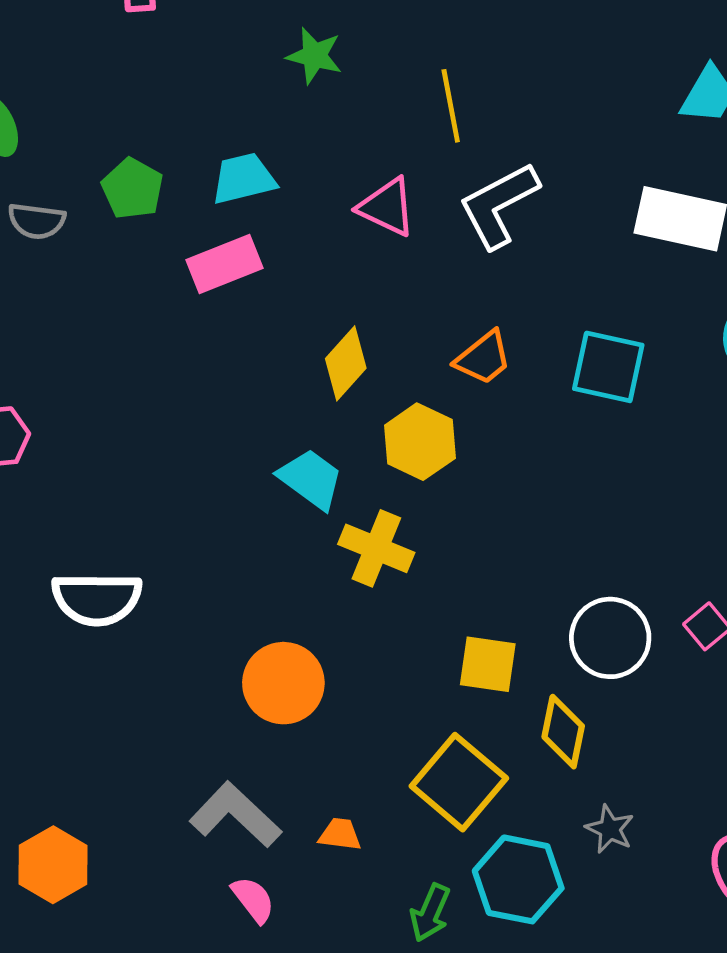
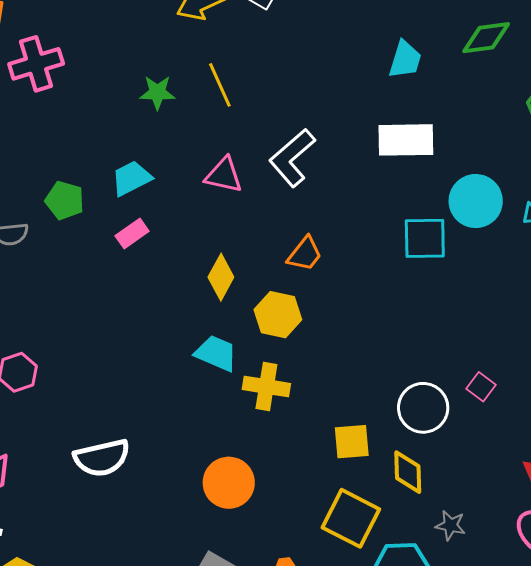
yellow line: (451, 106) -> (220, 85), moved
pink rectangle: (225, 264) -> (132, 234), size x0.7
cyan square: (608, 367) -> (425, 238), moved

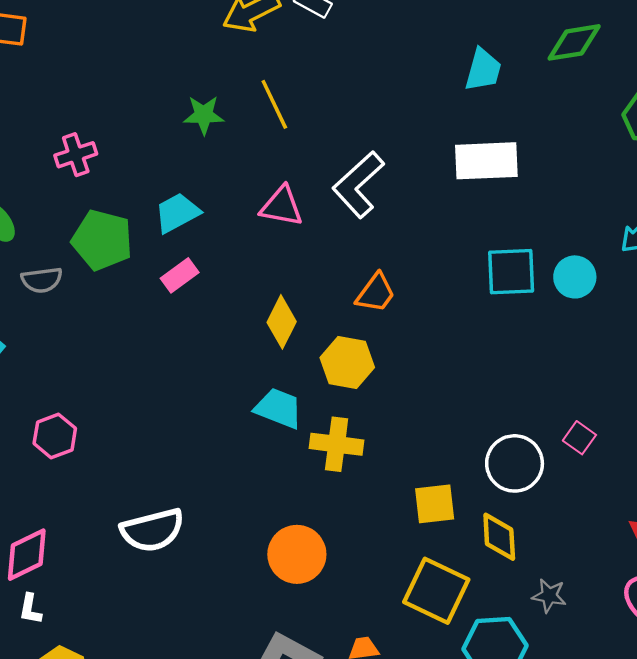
pink cross: (36, 64) -> (76, 155), moved, size x0.7
green pentagon: (65, 200) -> (102, 240), size x1.4
cyan circle: (476, 201) -> (575, 277), moved, size x0.7

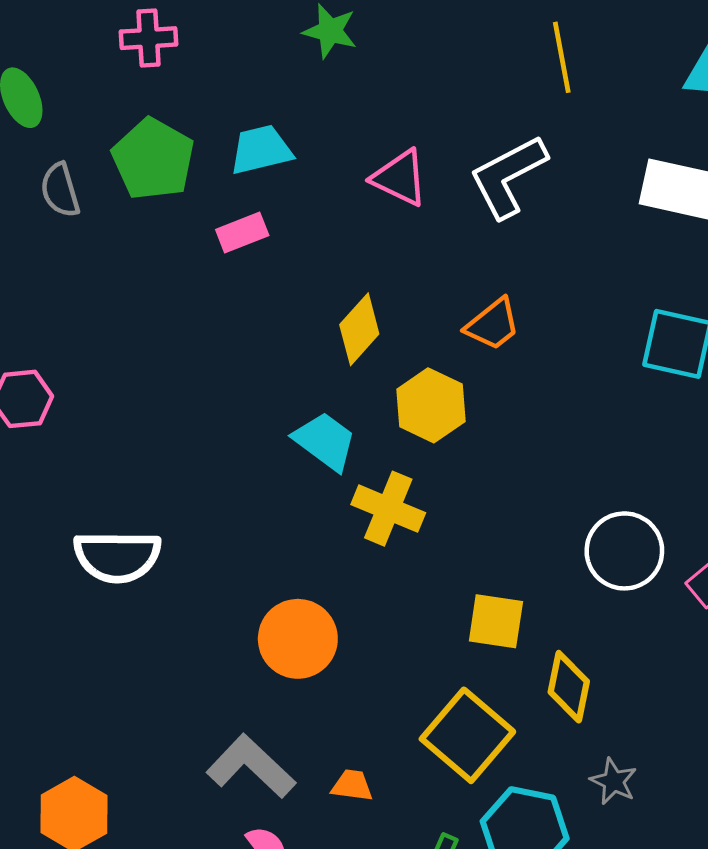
yellow line: (274, 104) -> (562, 57), moved
gray semicircle: (42, 280) -> (60, 190), turned 66
white circle: (515, 463) -> (624, 551), moved

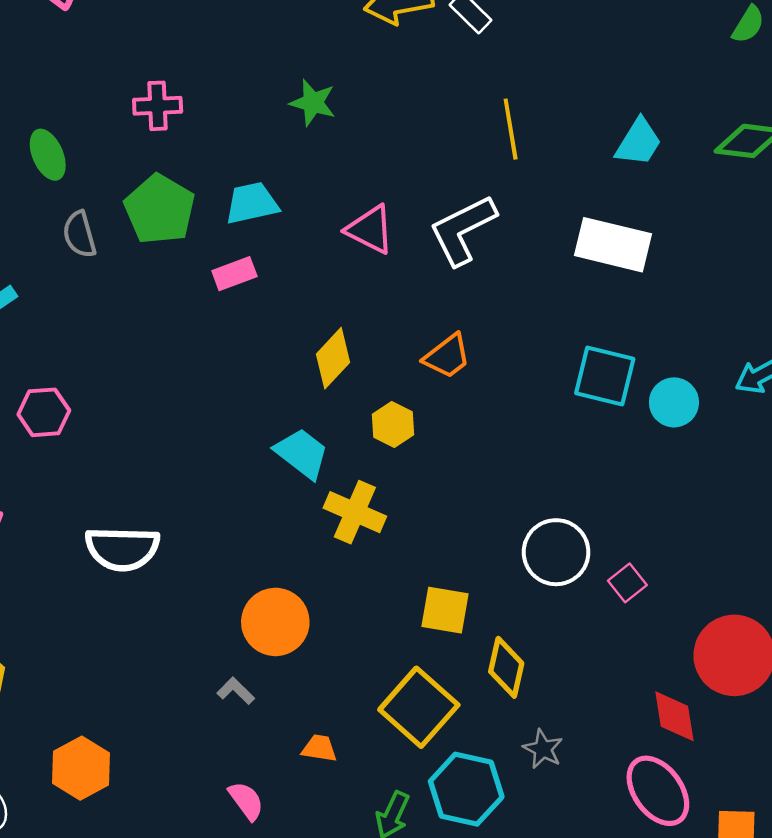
yellow hexagon: (431, 405) -> (393, 425), size x0.7
gray L-shape: (251, 766) -> (236, 691), moved, size x0.5

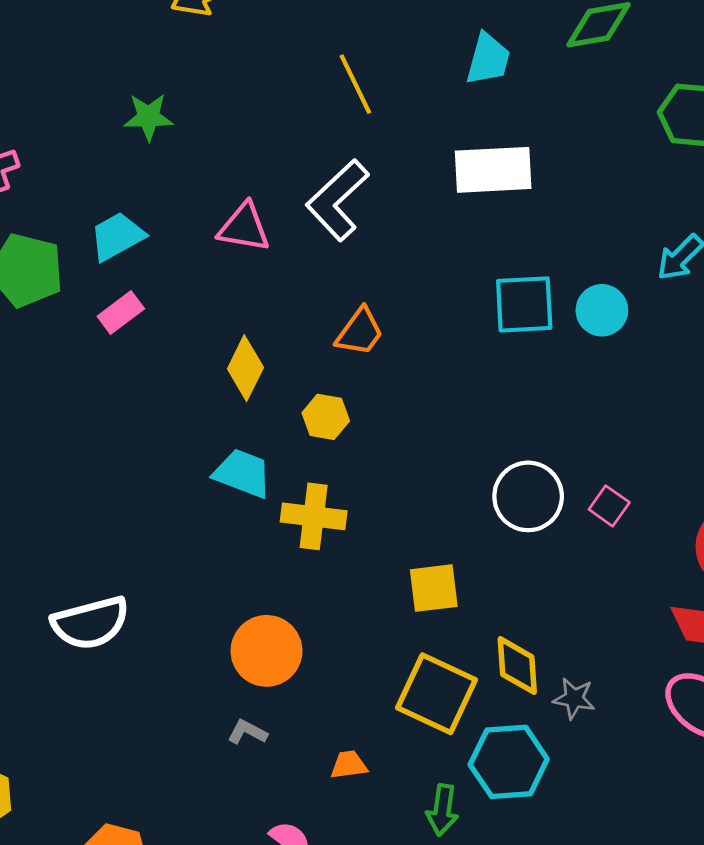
yellow diamond: (506, 667) -> (517, 666), moved

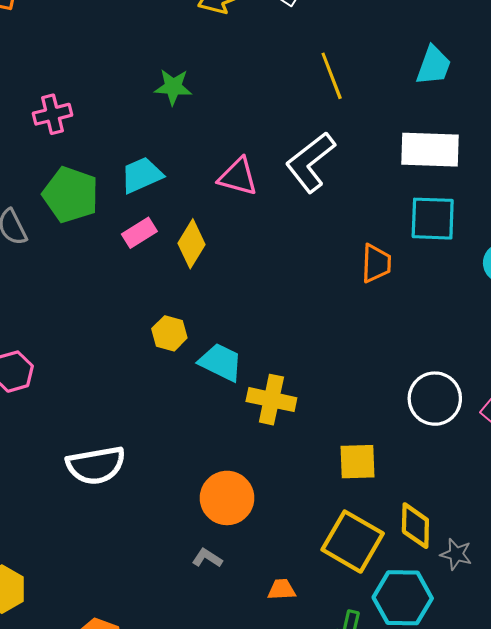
cyan square: (524, 304) -> (433, 219), moved
orange trapezoid: (360, 332) -> (376, 263), moved, turned -39
yellow diamond: (245, 368) -> (191, 244), moved
yellow hexagon: (326, 417) -> (169, 333), moved

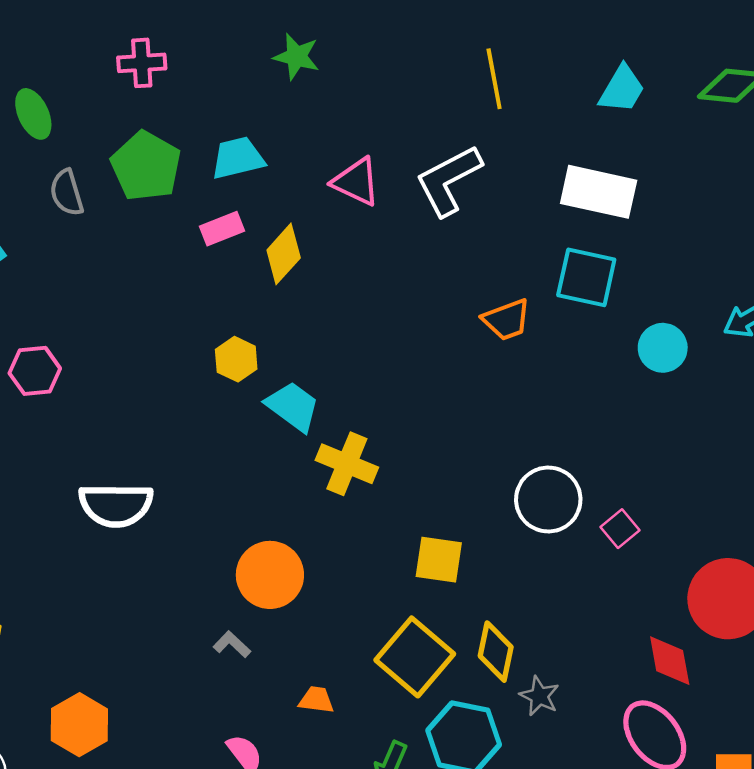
orange trapezoid: (376, 263) -> (507, 320), turned 57

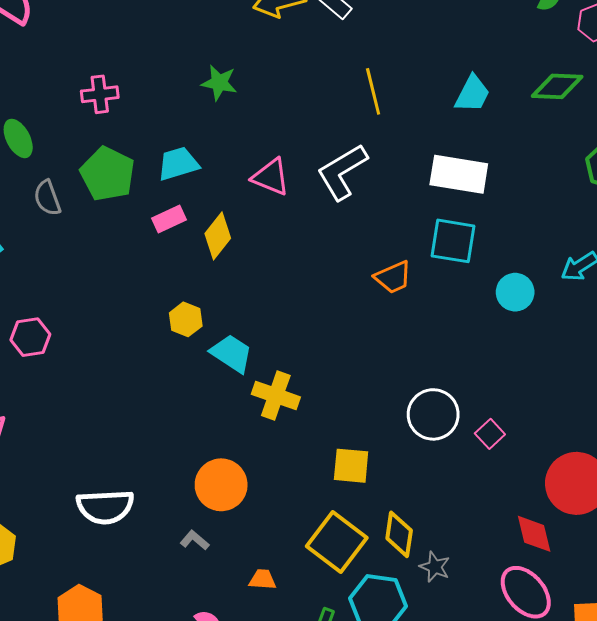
white semicircle: (116, 505) -> (105, 507), moved

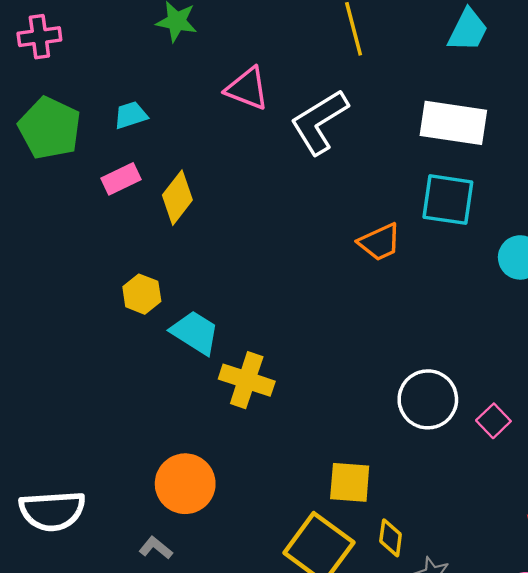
cyan trapezoid: (178, 164) -> (131, 115), size x0.7
pink triangle: (271, 177) -> (247, 89), moved
yellow square: (351, 466) -> (350, 482), moved
yellow diamond: (399, 534) -> (391, 538), size x0.7

